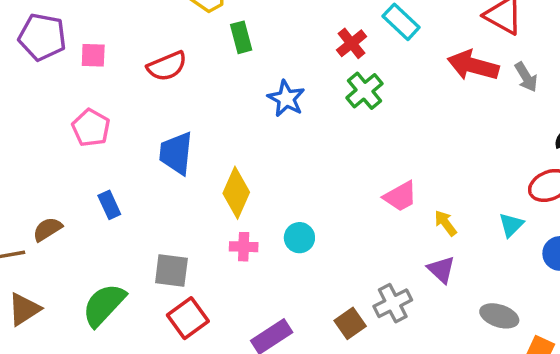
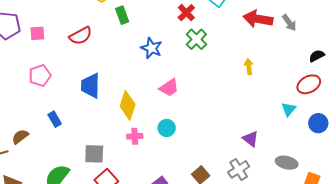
pink pentagon: (91, 128) -> (40, 76), turned 30
pink trapezoid: (400, 196) -> (169, 88), moved
yellow arrow: (446, 223) -> (249, 66), moved, turned 35
gray cross: (393, 303) -> (239, 169), moved

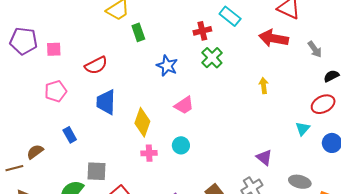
red cross: (186, 13) -> (202, 31), turned 30
gray arrow: (289, 23) -> (315, 49), moved
red semicircle: (81, 36) -> (96, 65), moved
gray square: (94, 154) -> (97, 171), moved

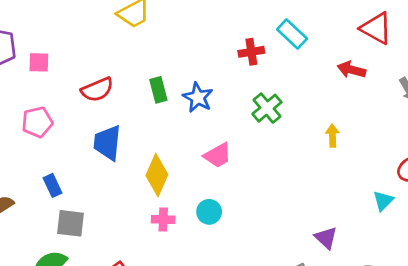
green rectangle: (138, 32) -> (158, 90), moved
red arrow: (274, 38) -> (351, 70), size x0.7
green cross: (212, 58) -> (267, 108), moved
gray square: (97, 171) -> (71, 223), moved

